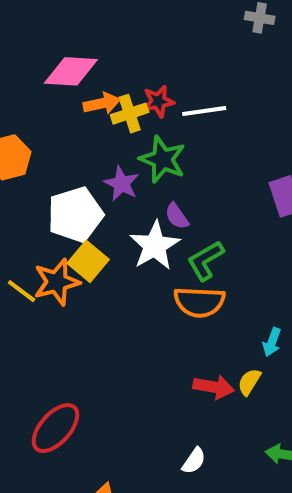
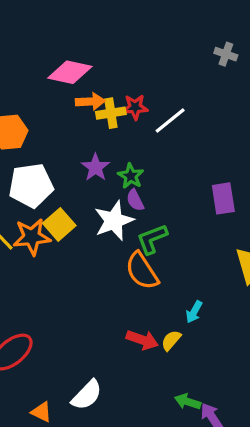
white line: (204, 111) -> (170, 121), turned -40
green star: (163, 159) -> (131, 176), moved, size x0.7
white pentagon: (75, 215) -> (31, 185), moved
orange semicircle: (199, 302) -> (142, 271), turned 45
white semicircle: (194, 461) -> (87, 395), moved, size x1.5

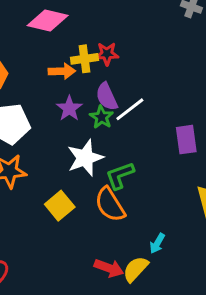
orange arrow: (90, 101) -> (62, 71), moved
white line: (170, 121) -> (130, 109), moved
purple semicircle: (135, 200) -> (107, 97), moved, size x1.4
yellow square: (59, 224) -> (60, 206), moved
yellow semicircle: (171, 340) -> (136, 269), size x1.4

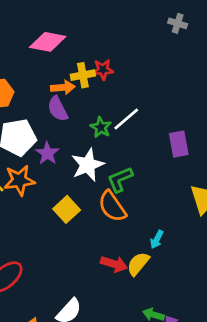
purple semicircle: (107, 97) -> (58, 109), moved
purple star: (69, 108) -> (47, 153), moved

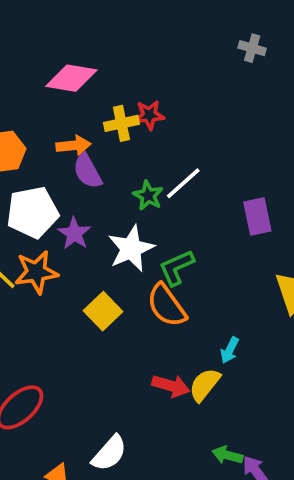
orange arrow: (63, 87) -> (73, 145), moved

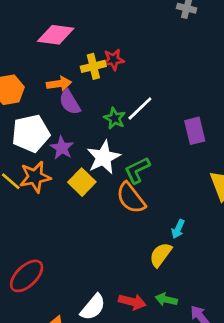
yellow square: (103, 311) -> (82, 182), moved
red arrow: (171, 386) -> (132, 302), moved
green arrow: (227, 455) -> (166, 299), moved

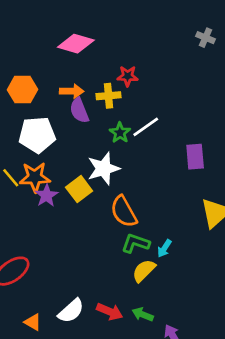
yellow cross: (93, 66) -> (109, 96), moved
purple star: (62, 148) -> (47, 196), moved
green L-shape: (137, 170) -> (136, 243), moved, turned 36

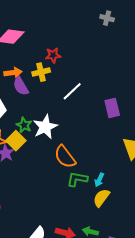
green star: (120, 133) -> (24, 125), moved
yellow square: (79, 189) -> (16, 141), moved
yellow semicircle: (144, 271) -> (101, 198), moved

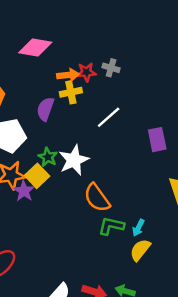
gray cross: (107, 18) -> (111, 68), moved
orange arrow: (13, 73) -> (68, 75), moved
purple semicircle: (21, 86) -> (45, 109), turned 48

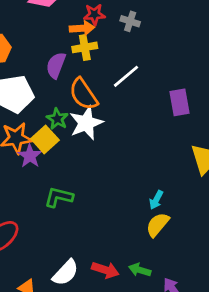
red star: (86, 72) -> (94, 14), moved
orange semicircle: (97, 198) -> (83, 94), moved
green L-shape: (111, 226) -> (59, 197), moved

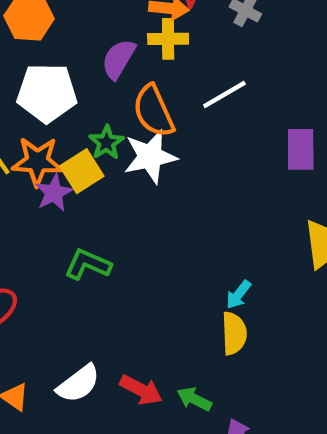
yellow semicircle: (158, 225) -> (234, 333), turned 128

